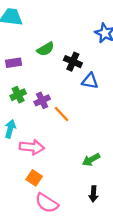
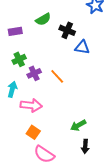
purple cross: (42, 100) -> (34, 73), moved
green arrow: (91, 160) -> (78, 125), moved

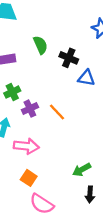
green semicircle: (43, 19) -> (40, 45), turned -84

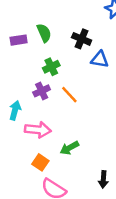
green semicircle: (40, 45) -> (44, 33), moved
green cross: (12, 92) -> (51, 67), moved
green arrow: (82, 170) -> (69, 148), moved

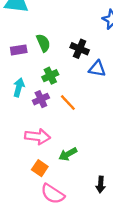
cyan arrow: (15, 110) -> (19, 87), moved

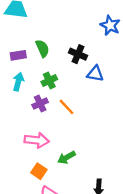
cyan arrow: (19, 87) -> (18, 82), moved

